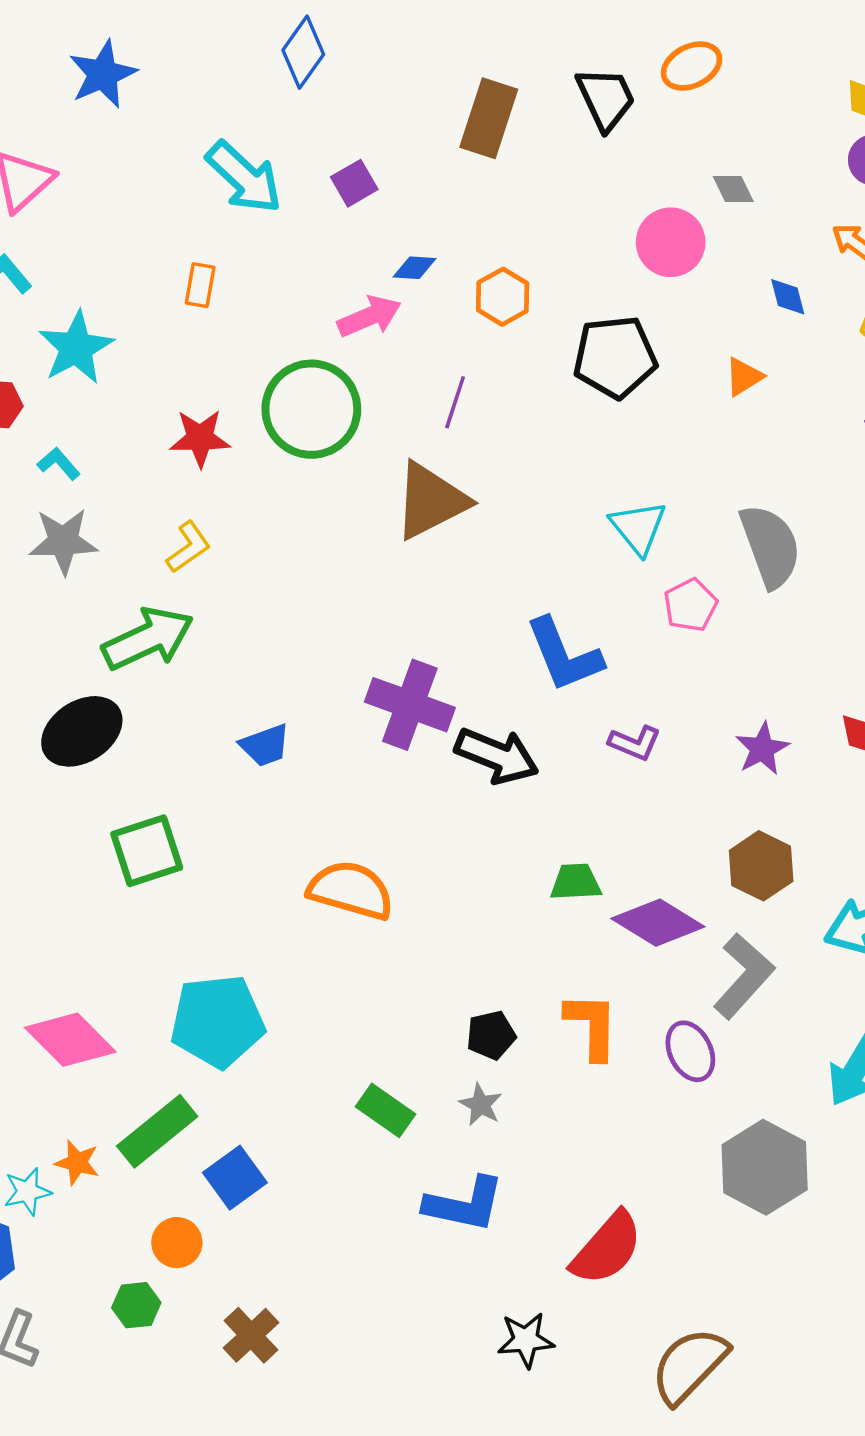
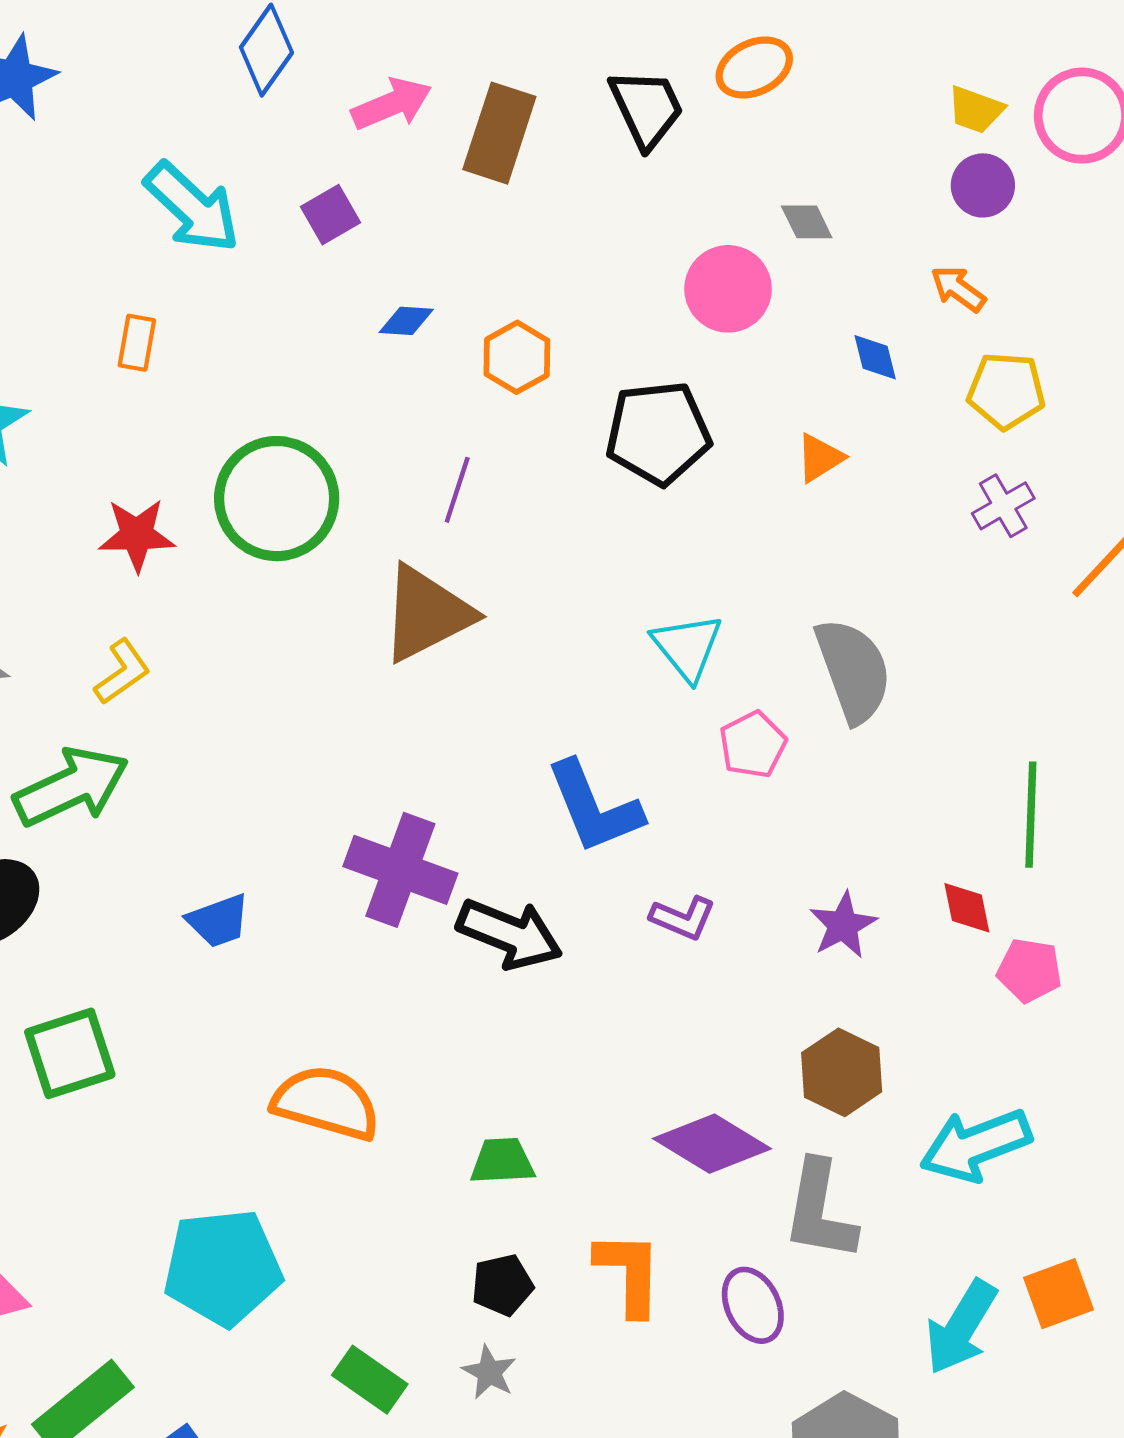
pink arrow: (369, 316) -> (392, 104), moved
green trapezoid: (576, 882) -> (502, 1161), moved
gray L-shape: (744, 976) -> (820, 1211), turned 148
cyan pentagon: (217, 1021) -> (223, 1267), moved

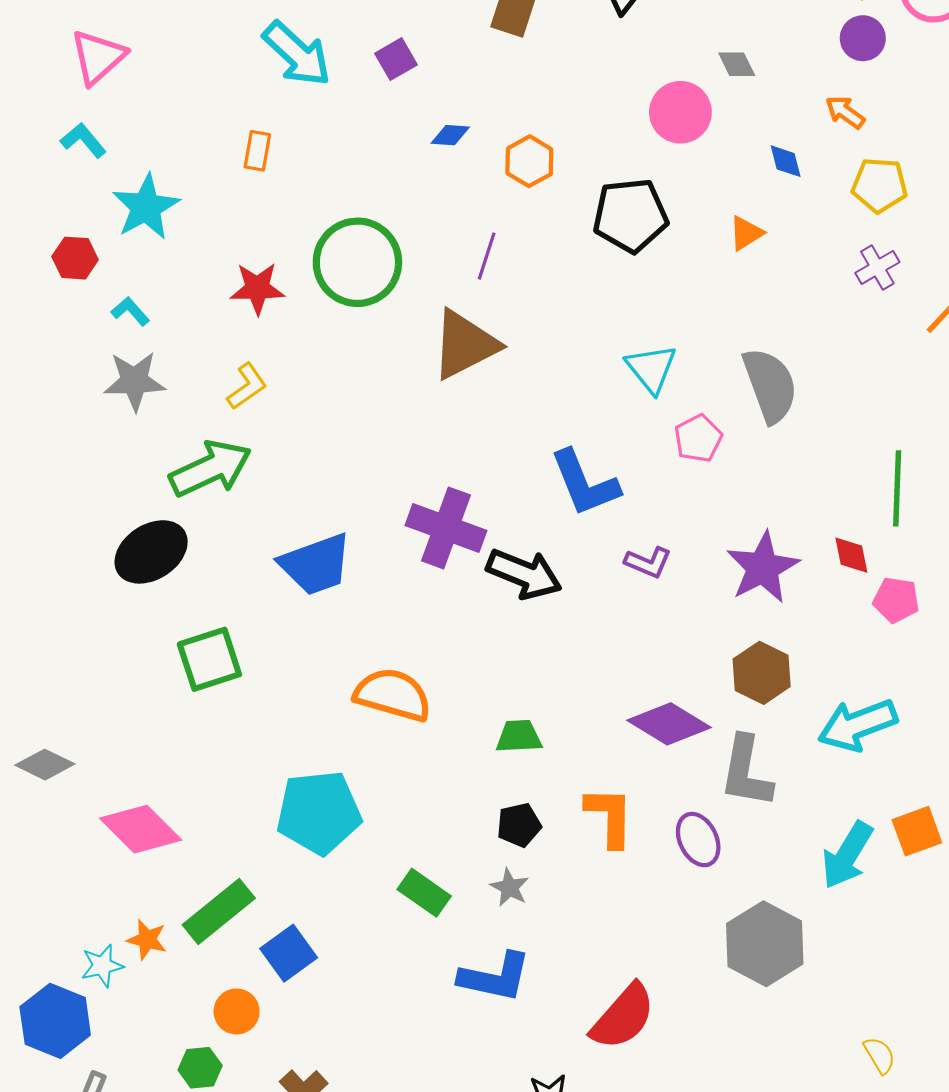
blue trapezoid: (218, 921) -> (316, 564), size x1.6
purple star: (843, 925) -> (763, 568), size x1.5

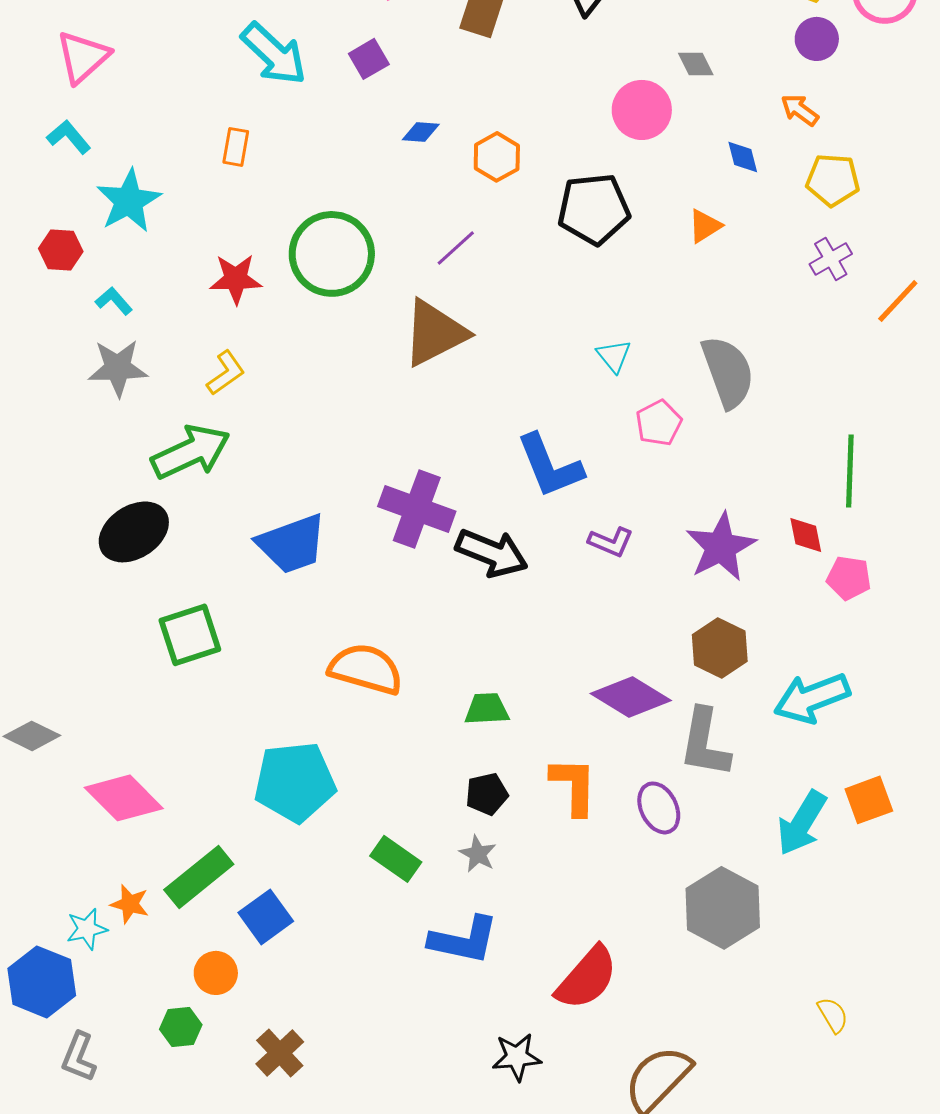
purple line: (487, 256) -> (456, 248), turned 30
cyan triangle: (651, 369) -> (614, 356), size x0.7

